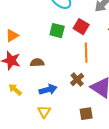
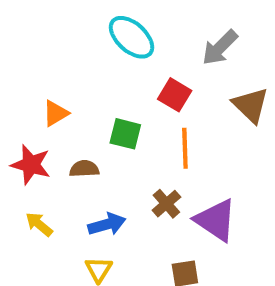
green square: (57, 31) -> (125, 134), moved
orange triangle: (12, 36) -> (55, 113), moved

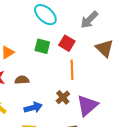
green square: (125, 134) -> (42, 46), moved
purple triangle: (216, 220) -> (87, 105), turned 45

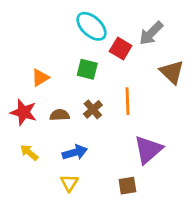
red square: (67, 43) -> (121, 48), moved
brown cross: (63, 97) -> (93, 109), moved

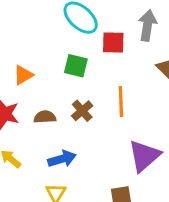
gray arrow: (151, 33) -> (147, 25), turned 144
red square: (121, 48) -> (113, 42), turned -30

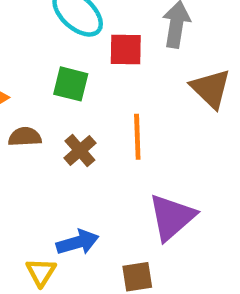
brown semicircle: (45, 117) -> (25, 137), moved
blue arrow: (62, 159) -> (78, 242), moved

